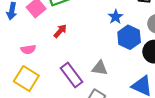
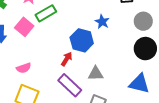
red arrow: (60, 31) -> (67, 59), moved
blue hexagon: (129, 37) -> (82, 40), moved

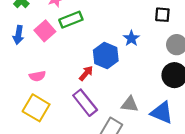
gray triangle: (96, 74) -> (130, 104), moved

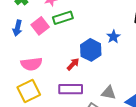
pink semicircle: (37, 76) -> (31, 64), size x1.5
purple rectangle: (85, 103) -> (71, 89), turned -55
yellow square: (36, 108) -> (29, 91), turned 30

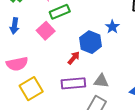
pink square: (40, 26) -> (46, 31), moved
pink semicircle: (31, 64) -> (17, 64), moved
gray triangle: (109, 93) -> (101, 81), moved

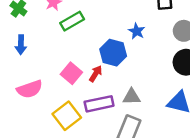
pink square: (46, 31) -> (71, 73), moved
yellow square: (31, 89) -> (67, 116), moved

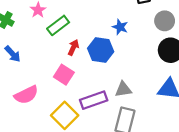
blue arrow: (21, 45) -> (13, 54), turned -36
red arrow: (96, 74) -> (73, 47), moved

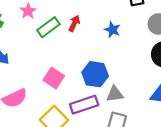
red arrow: (73, 47) -> (74, 23), moved
blue hexagon: (101, 50) -> (95, 74), moved

